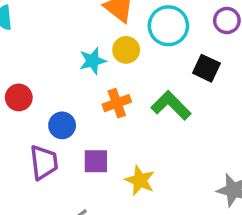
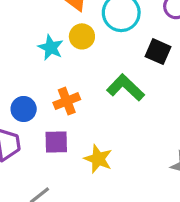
cyan star: (93, 61) -> (51, 48), turned -30
orange cross: (117, 103) -> (67, 101), moved

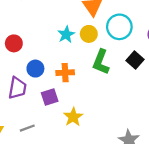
green L-shape: (126, 88) -> (101, 62), moved, turned -130
purple square: (56, 142) -> (50, 97), turned -35

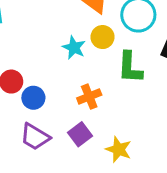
blue circle: (35, 69) -> (33, 98), moved
purple trapezoid: (17, 88) -> (35, 137), turned 130

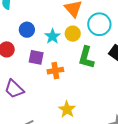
blue circle: (33, 98) -> (27, 30), moved
purple square: (80, 134) -> (36, 57), moved, turned 35

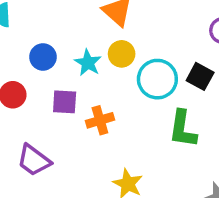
cyan circle: (99, 24) -> (157, 79), moved
green L-shape: (86, 57) -> (183, 129), moved

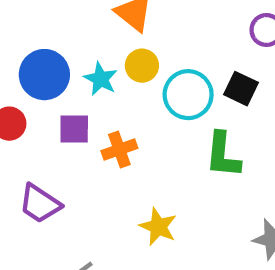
blue circle: (43, 57) -> (44, 75), size x1.5

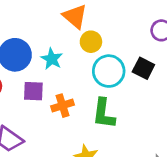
yellow circle: (142, 66) -> (91, 42), moved
green L-shape: (223, 155) -> (104, 113), moved

